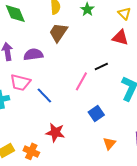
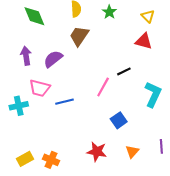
purple semicircle: (33, 54) -> (53, 59), turned -30
blue line: (44, 95) -> (65, 102), turned -60
red star: (55, 132) -> (97, 152), moved

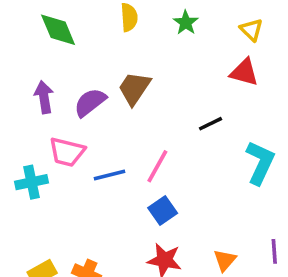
brown trapezoid: (79, 36) -> (134, 88), moved
pink line: (103, 87) -> (157, 166), moved
blue square: (119, 120) -> (163, 211), moved

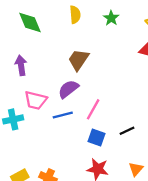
purple semicircle: (90, 102) -> (68, 89), moved
black line: (211, 124) -> (127, 131), moved
blue square: (163, 211) -> (96, 137), turned -36

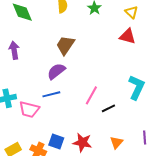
pink trapezoid: (36, 100) -> (29, 109), moved
pink line: (93, 109) -> (91, 95), moved
blue square: (96, 137) -> (56, 141), moved

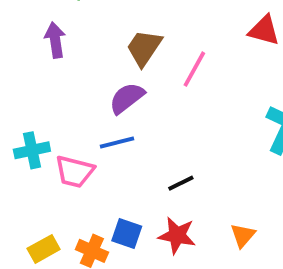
purple arrow: (14, 50) -> (55, 40), moved
pink line: (91, 95) -> (194, 69), moved
black line: (108, 108) -> (181, 183), moved

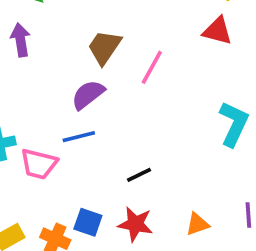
orange triangle: (243, 235) -> (197, 224), turned 30

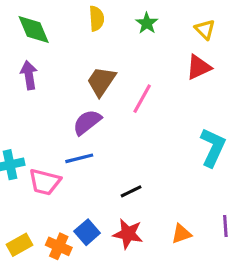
red triangle: (217, 31) -> (199, 67), turned -40
blue square: (88, 222) -> (87, 232), turned 30

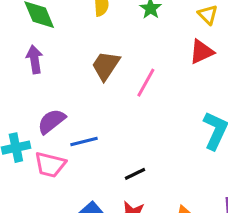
purple semicircle: (87, 122) -> (52, 121), moved

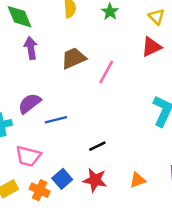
purple arrow: (35, 59) -> (31, 48), moved
brown trapezoid: (106, 66) -> (74, 58), turned 32
pink trapezoid: (50, 165) -> (28, 156), moved

